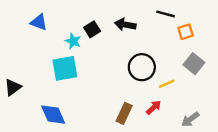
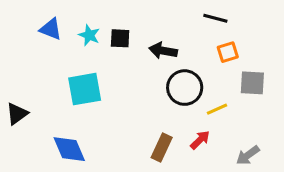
black arrow: (125, 25) -> (163, 51), moved
black square: (92, 29) -> (120, 38), turned 35
orange square: (186, 32) -> (228, 52), moved
cyan star: (73, 41) -> (89, 35), moved
gray square: (194, 64) -> (252, 83), turned -36

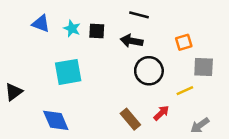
black line: (215, 18) -> (139, 15), moved
yellow line: (217, 109) -> (185, 91), moved
brown rectangle: (162, 148) -> (130, 119), turned -65

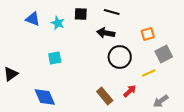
black square: (97, 31) -> (81, 14), moved
gray square: (204, 67) -> (164, 54), turned -30
cyan square: (68, 72) -> (55, 58), size x0.6

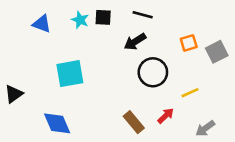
cyan star: (58, 23) -> (80, 20), moved
black arrow: (106, 33) -> (135, 42), turned -42
gray square: (164, 54) -> (217, 52), moved
cyan square: (55, 58) -> (70, 74), size x1.6

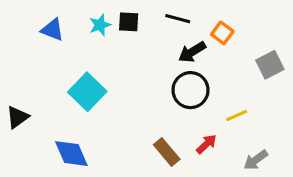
cyan star: (80, 20) -> (100, 25), turned 30
black arrow: (135, 42) -> (192, 52), moved
orange square: (189, 43) -> (222, 33), moved, turned -36
cyan square: (70, 74) -> (87, 92), turned -36

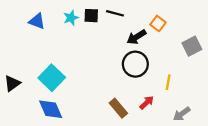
black line: (178, 19) -> (115, 13), moved
cyan square: (87, 92) -> (52, 78), moved
yellow line: (237, 115) -> (168, 82), turned -56

